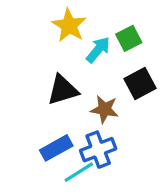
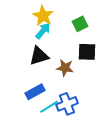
cyan arrow: (98, 50) -> (43, 31), moved
black square: (140, 83) -> (87, 52), turned 30
blue cross: (98, 150) -> (67, 104), moved

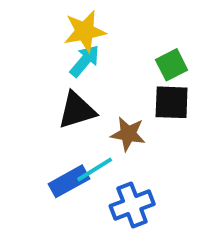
yellow star: (43, 16) -> (85, 31), turned 30
green square: (80, 24) -> (172, 65), moved
cyan line: (49, 107) -> (95, 169), moved

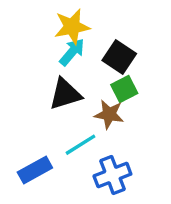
green square: (172, 65) -> (124, 89), moved
black square: (172, 102) -> (119, 57), moved, turned 32
blue rectangle: (69, 181) -> (35, 170), moved

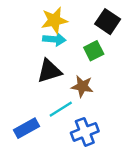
cyan arrow: (72, 52) -> (54, 39), turned 55
black square: (119, 57) -> (108, 22), moved
green square: (124, 89) -> (94, 51), moved

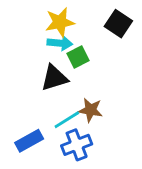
green square: (94, 51) -> (78, 57), moved
brown star: (82, 86) -> (91, 110), moved
blue cross: (85, 132) -> (77, 145), moved

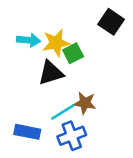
yellow star: (60, 22) -> (56, 43), moved
cyan arrow: (60, 43) -> (29, 40), moved
blue rectangle: (29, 141) -> (27, 132), turned 40

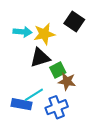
black square: (111, 22) -> (74, 22), moved
green square: (73, 53) -> (58, 70), moved
cyan line: (63, 112) -> (34, 95), moved

